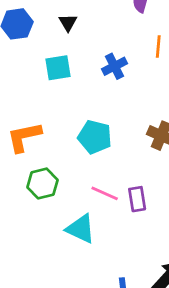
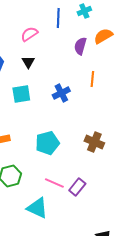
cyan pentagon: (95, 137) -> (47, 143), turned -30
purple rectangle: (137, 199) -> (77, 187), turned 48

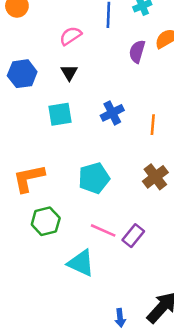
orange line: (92, 79) -> (153, 125), moved
brown cross: (94, 142) -> (155, 177), turned 30

